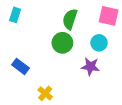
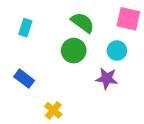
cyan rectangle: (15, 15) -> (25, 28), moved
green semicircle: (70, 19) -> (83, 23), turned 108

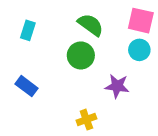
cyan circle: (117, 51) -> (139, 50), moved
yellow cross: (53, 110) -> (86, 120), moved, turned 30

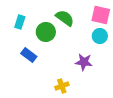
green circle: (81, 55) -> (46, 32), moved
blue rectangle: (26, 86) -> (29, 55), moved

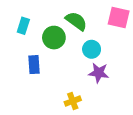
cyan circle: (100, 36) -> (92, 49), moved
blue rectangle: (29, 55) -> (34, 65), turned 49

